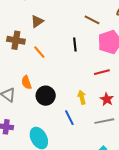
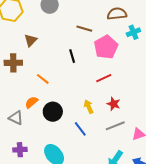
orange line: (39, 52) -> (43, 79), moved
orange semicircle: (26, 82) -> (31, 102), turned 80

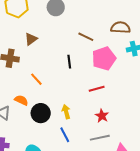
orange semicircle: (31, 102) -> (21, 100), turned 56
yellow arrow: (89, 107) -> (66, 112), moved

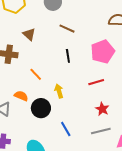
brown line: (86, 37) -> (67, 29), moved
brown triangle: (31, 39) -> (29, 34), turned -40
yellow arrow: (66, 112) -> (59, 91), moved

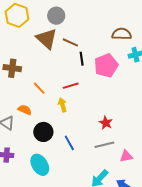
brown triangle: (29, 34) -> (47, 39), moved, size x1.6
black line: (68, 56) -> (82, 59), moved
red line: (96, 82) -> (71, 86), moved
black circle: (41, 108) -> (43, 132), moved

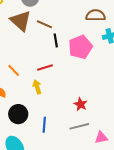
blue line: (69, 143) -> (44, 125), turned 35

